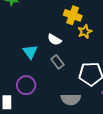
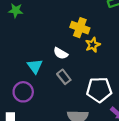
purple circle: (26, 85) -> (23, 92), moved

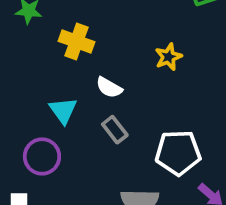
yellow cross: (80, 28) -> (76, 42), moved
yellow star: (93, 45) -> (168, 57), moved

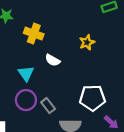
gray rectangle: (115, 130) -> (48, 106), moved
purple circle: (42, 156) -> (26, 100), moved

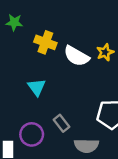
white semicircle: (53, 60) -> (76, 56), moved, size x1.5
purple circle: (26, 100) -> (32, 134), moved

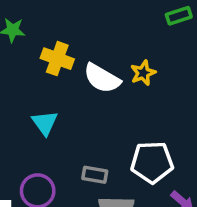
gray rectangle: (62, 123) -> (95, 175), moved, turned -42

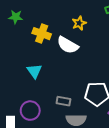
yellow star: (143, 73) -> (79, 23), moved

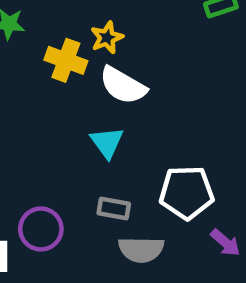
yellow star: (79, 23) -> (107, 38), moved
cyan triangle: (34, 71) -> (107, 142), moved

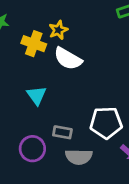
cyan triangle: (107, 142) -> (36, 95), moved
purple circle: (41, 229) -> (32, 149), moved

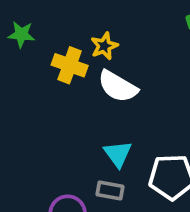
cyan triangle: (36, 95) -> (118, 154), moved

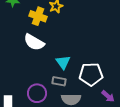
white semicircle: (118, 86) -> (34, 42), moved

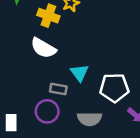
gray rectangle: (59, 81) -> (58, 89), moved

